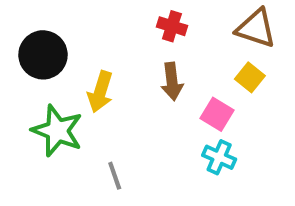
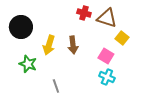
brown triangle: (256, 28) -> (107, 18), moved
brown arrow: (172, 82) -> (73, 45), moved
green star: (57, 131) -> (28, 64), size x0.7

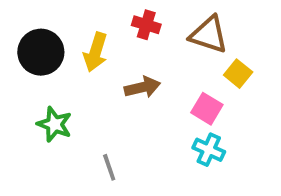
red cross: (84, 13) -> (146, 25), moved
yellow arrow: (49, 45) -> (96, 52), moved
brown arrow: (73, 45) -> (142, 87), turned -96

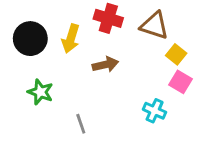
red cross: (146, 25) -> (108, 18), size x1.4
pink square: (207, 109) -> (180, 82), moved

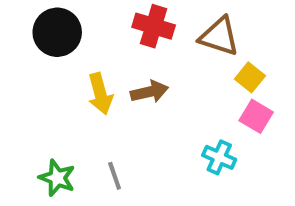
black circle: (30, 39) -> (57, 32), moved
yellow arrow: (71, 39) -> (100, 94), moved, turned -32
green star: (40, 92) -> (57, 178), moved

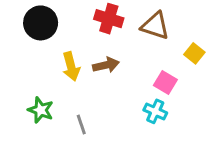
yellow square: (250, 77) -> (194, 53), moved
pink square: (256, 116) -> (165, 82), moved
green star: (57, 178) -> (41, 110), moved

